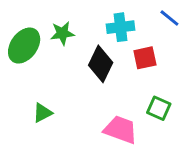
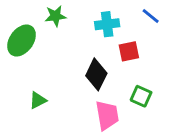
green star: (62, 33) -> (55, 16), moved
black diamond: (101, 64) -> (96, 74), moved
pink trapezoid: (120, 130) -> (107, 115), turned 60

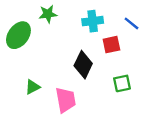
blue line: (151, 16) -> (131, 23), moved
green square: (141, 96) -> (122, 83), turned -36
pink trapezoid: (107, 115) -> (66, 100), moved

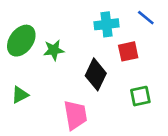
green star: (48, 14) -> (54, 50), moved
blue line: (131, 23) -> (146, 18), moved
green triangle: (33, 87) -> (20, 95), moved

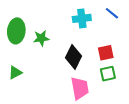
green ellipse: (21, 41) -> (16, 31), turned -30
red square: (128, 51) -> (106, 53), moved
pink trapezoid: (75, 115) -> (80, 88), moved

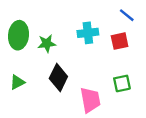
cyan cross: (82, 18) -> (88, 33), moved
red square: (106, 53) -> (120, 41), moved
black diamond: (73, 57) -> (58, 78), moved

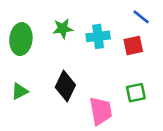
green star: (47, 43) -> (63, 29), moved

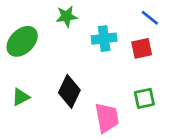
green star: (63, 29) -> (67, 16), moved
green ellipse: (21, 39) -> (22, 41), turned 40

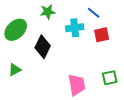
blue line: (150, 18) -> (94, 13), moved
black diamond: (69, 91) -> (43, 47), moved
green square: (144, 98) -> (110, 78), moved

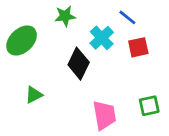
cyan cross: (75, 28) -> (102, 38), turned -36
black diamond: (43, 47) -> (79, 64), moved
green triangle: (15, 70) -> (34, 95), moved

